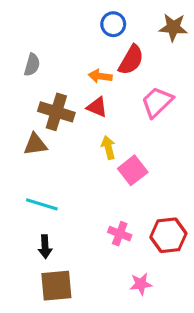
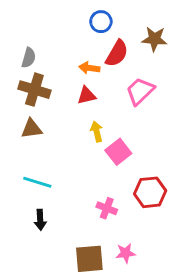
brown star: (173, 27) -> (154, 39), moved
red triangle: (97, 107) -> (86, 95), turned -36
brown cross: (56, 112) -> (34, 90), moved
red hexagon: (168, 235) -> (150, 192), moved
brown square: (56, 286) -> (89, 259), moved

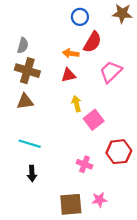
brown star: (154, 39) -> (122, 13), moved

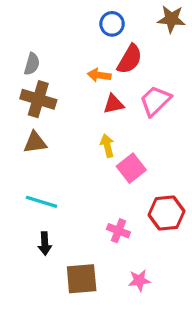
red triangle: (68, 75) -> (114, 104), moved
brown square: (71, 204) -> (82, 279), moved

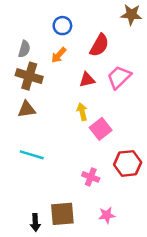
blue circle: (112, 24) -> (62, 26), moved
orange arrow: (99, 75) -> (59, 55), moved, turned -56
black arrow: (45, 243) -> (35, 222), moved

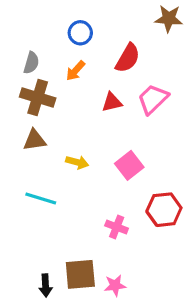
yellow arrow: (82, 112) -> (77, 162), moved, turned 119
pink star: (107, 215) -> (115, 285), moved

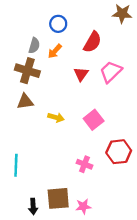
gray semicircle: (31, 63) -> (34, 46), moved
red triangle: (112, 102) -> (81, 74), turned -42
cyan line: (41, 199) -> (16, 165), moved, turned 75

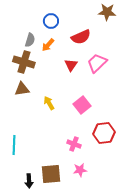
red semicircle: (92, 42) -> (81, 37), turned 36
yellow arrow: (56, 117) -> (49, 103), turned -136
pink star: (83, 206) -> (80, 170), moved

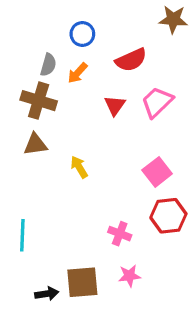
pink square: (82, 105) -> (157, 172), moved
black arrow: (29, 181) -> (47, 294), turned -96

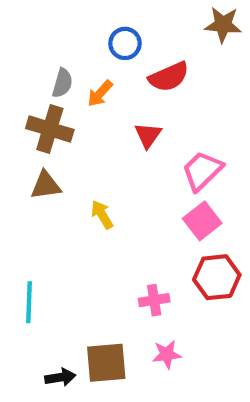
blue circle: (82, 34) -> (125, 43), moved
pink trapezoid: (157, 102) -> (202, 171), moved
pink cross: (120, 234) -> (154, 300), turned -30

